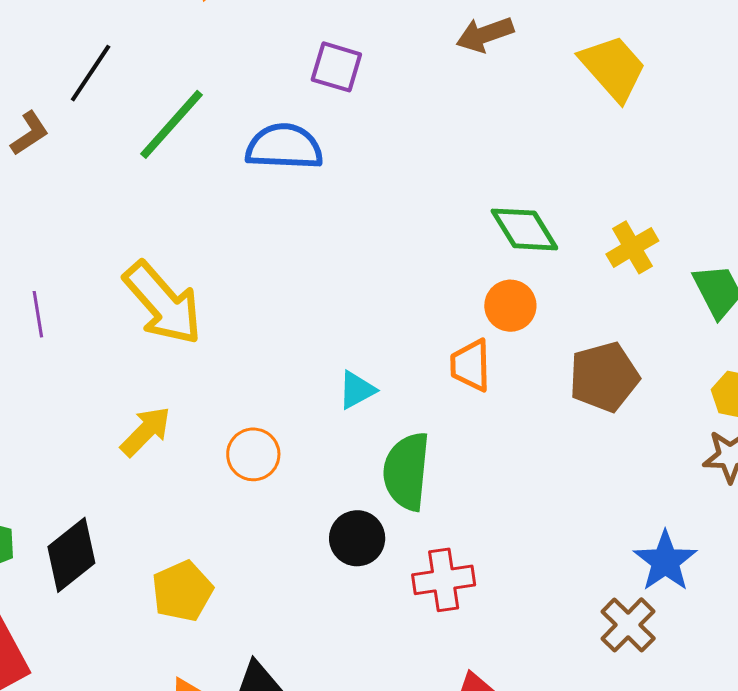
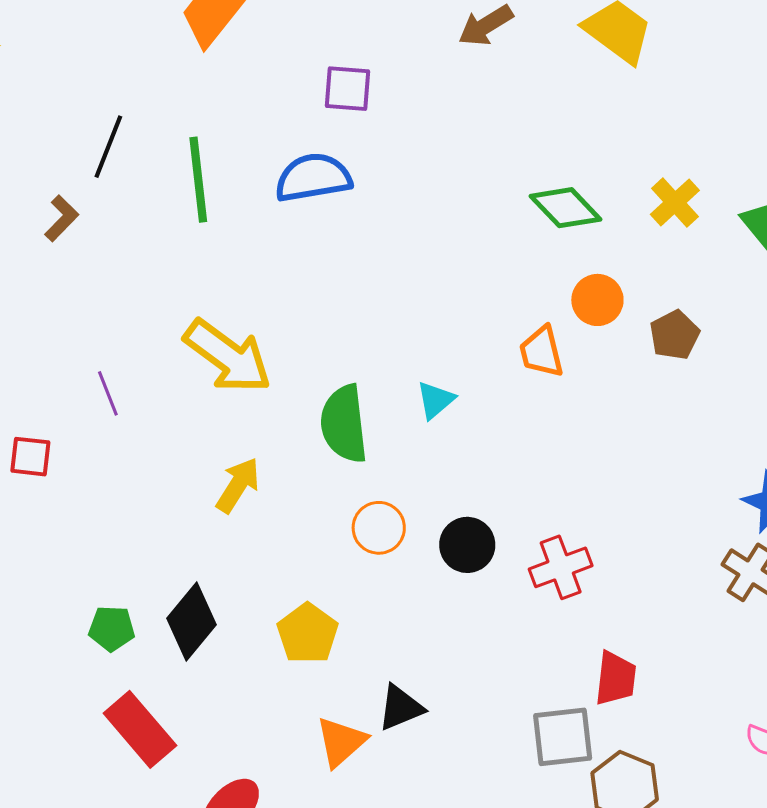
green line: (171, 124) -> (198, 180), turned -36
orange circle: (510, 306) -> (597, 300), moved
brown pentagon: (604, 377) -> (674, 335), size x0.7
orange circle: (253, 454) -> (379, 528), moved
green semicircle: (407, 471) -> (344, 424), moved

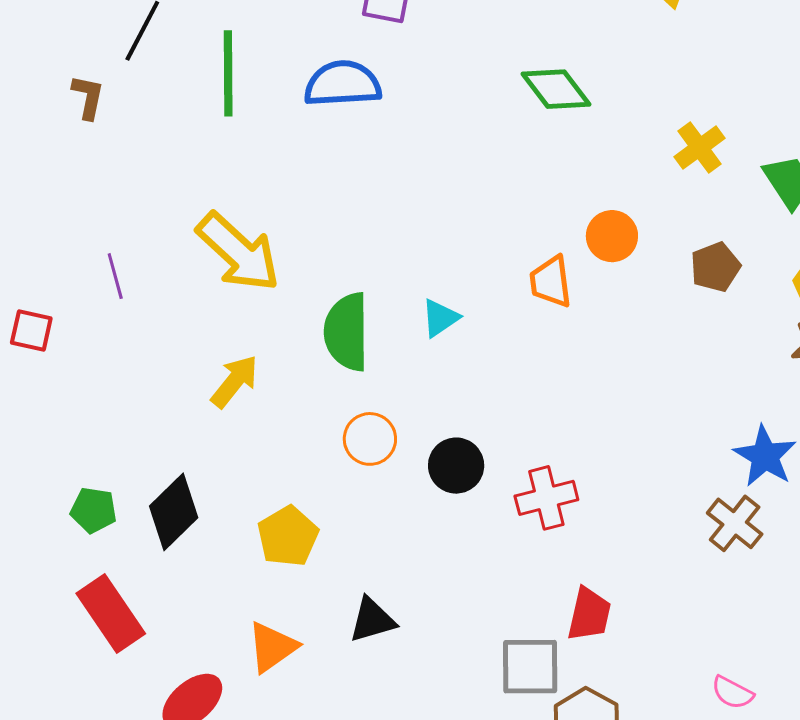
green diamond: (565, 208) -> (556, 89), moved
brown L-shape: (62, 218) -> (88, 97), turned -39
brown pentagon: (674, 335) -> (715, 267), moved
orange triangle: (341, 742) -> (272, 647), moved

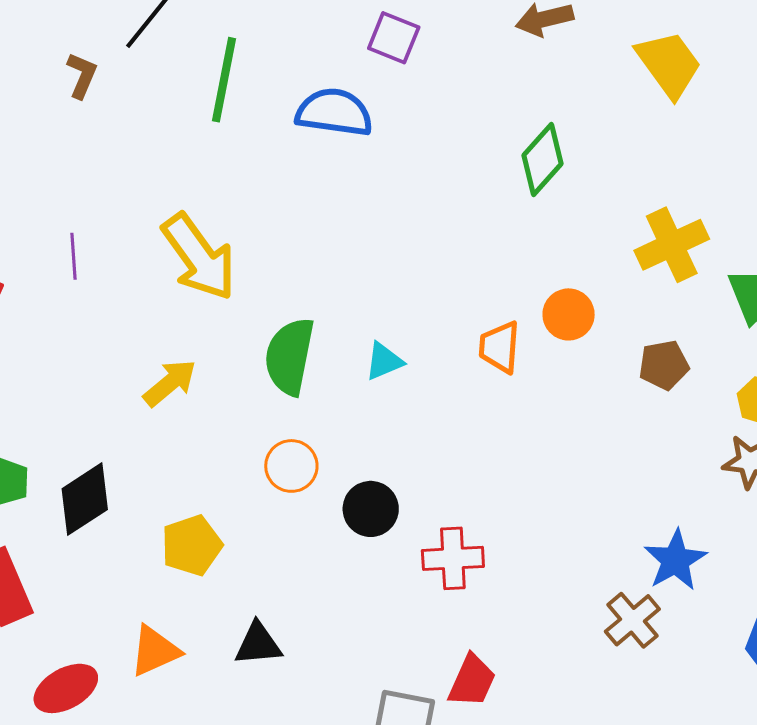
green diamond: (556, 89) -> (542, 159), turned 68
yellow cross: (699, 147) -> (672, 245), size x1.4

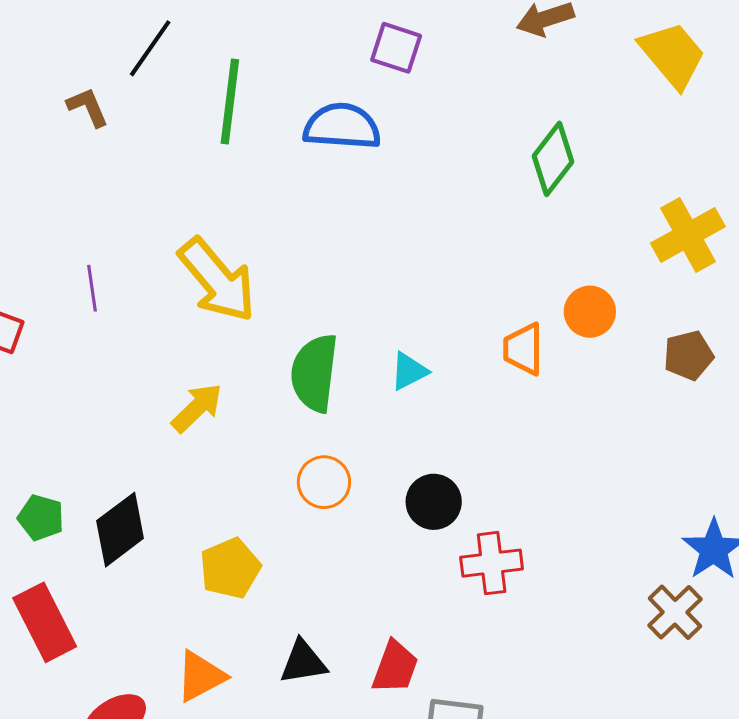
brown L-shape: (82, 75) -> (88, 107), turned -42
black circle: (371, 509) -> (434, 502), moved
red trapezoid: (472, 681) -> (395, 667), moved

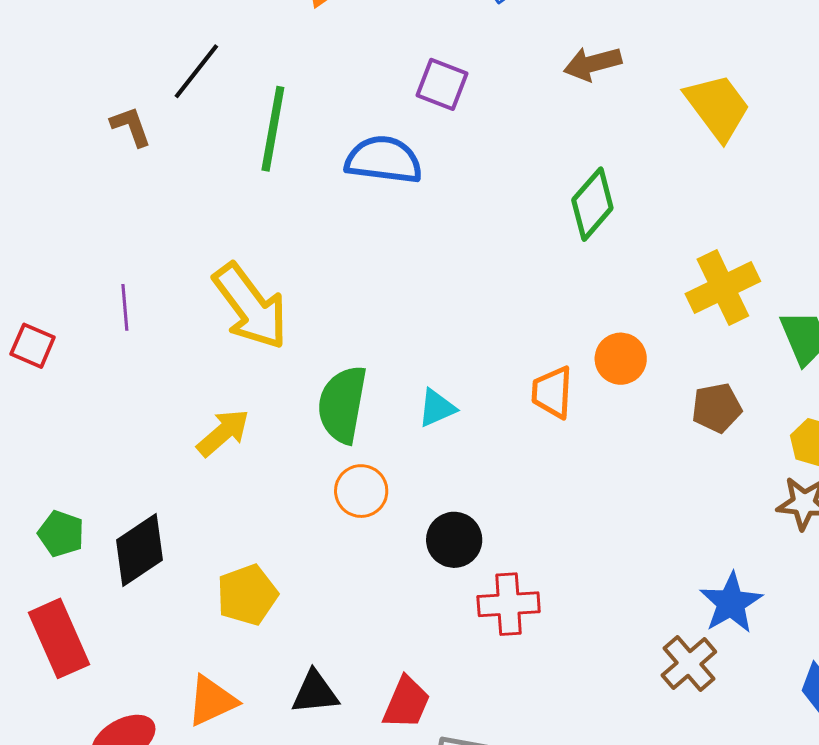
orange circle: (324, 482) -> (361, 491), moved

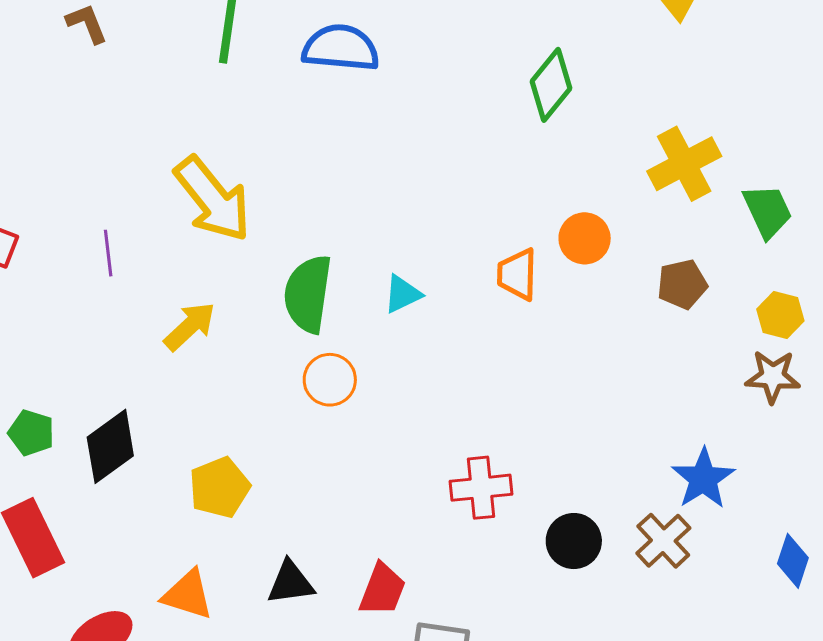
purple line: (125, 307) -> (108, 253), moved
black circle: (454, 540) -> (574, 541), moved
orange triangle: (212, 701) -> (188, 595), turned 44

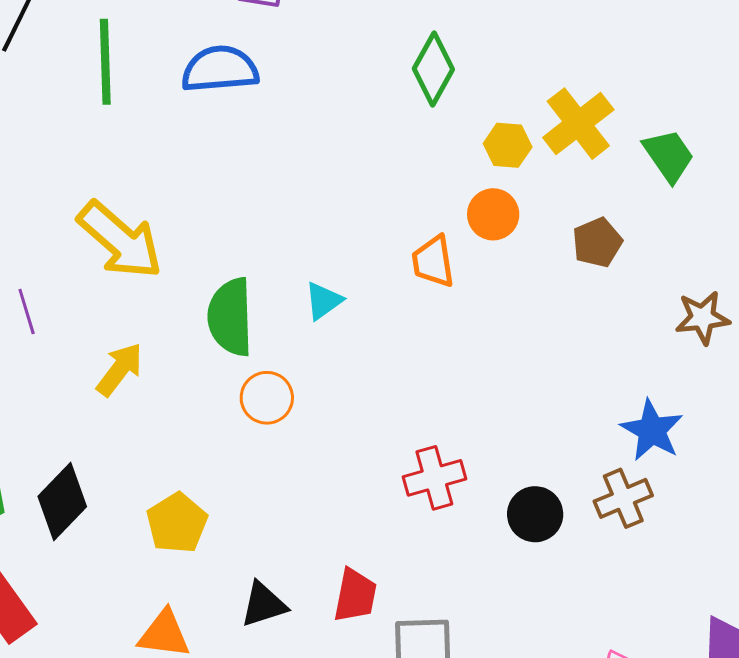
yellow hexagon: (780, 315) -> (508, 145), moved
brown cross: (663, 541) -> (623, 498), turned 30

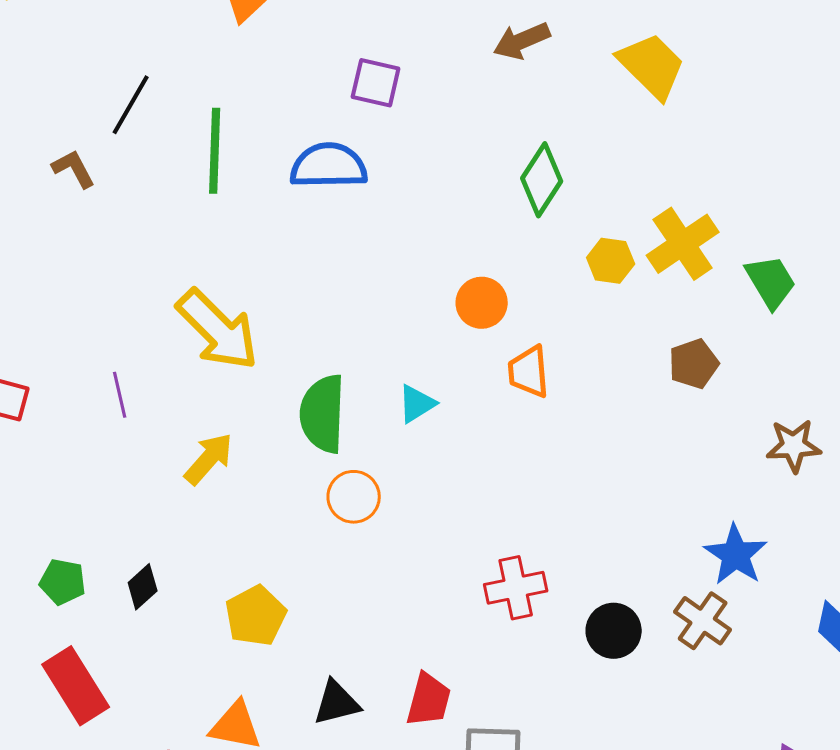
orange circle: (493, 214) -> (482, 303), moved
brown cross: (623, 498) -> (703, 621), turned -36
black diamond: (62, 502) -> (143, 587), size x0.6

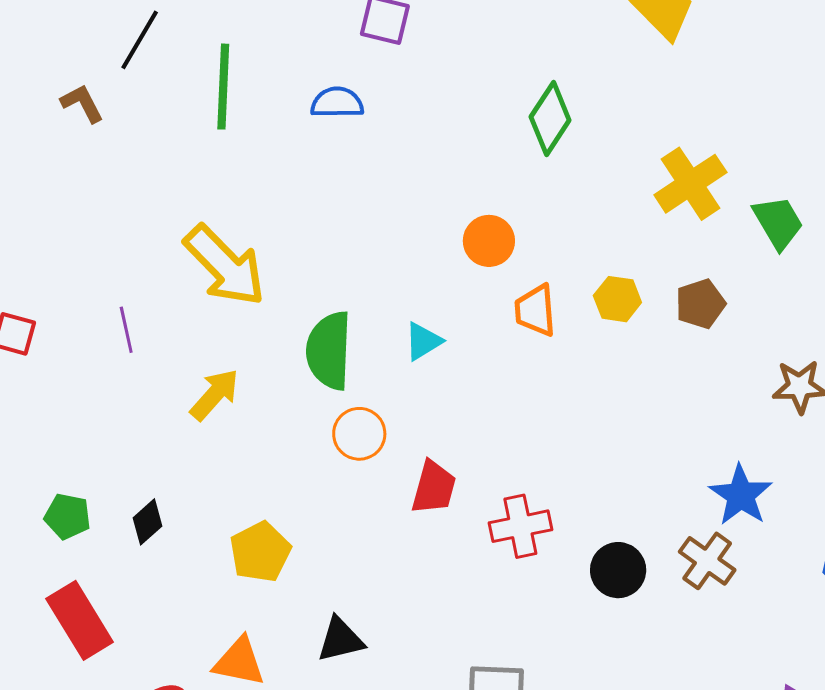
blue semicircle: (329, 166) -> (337, 103), size x0.7
yellow hexagon: (611, 261) -> (617, 299), moved
red trapezoid: (429, 700) -> (434, 487), moved

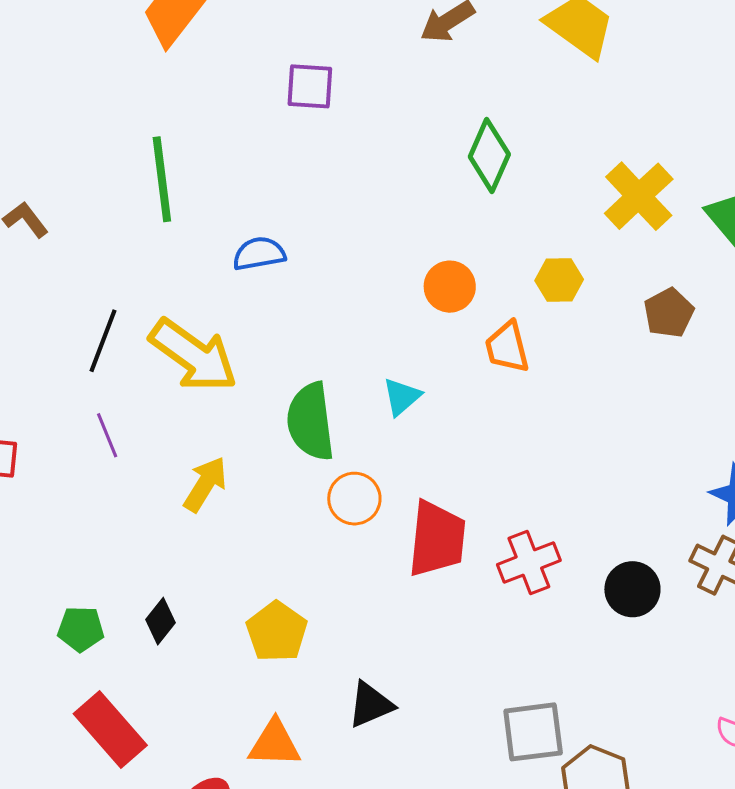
black line: (140, 40) -> (103, 341), moved
blue semicircle: (337, 103) -> (259, 254), moved
yellow hexagon: (617, 299) -> (559, 280), moved
red trapezoid: (434, 487) -> (437, 539), size x1.4

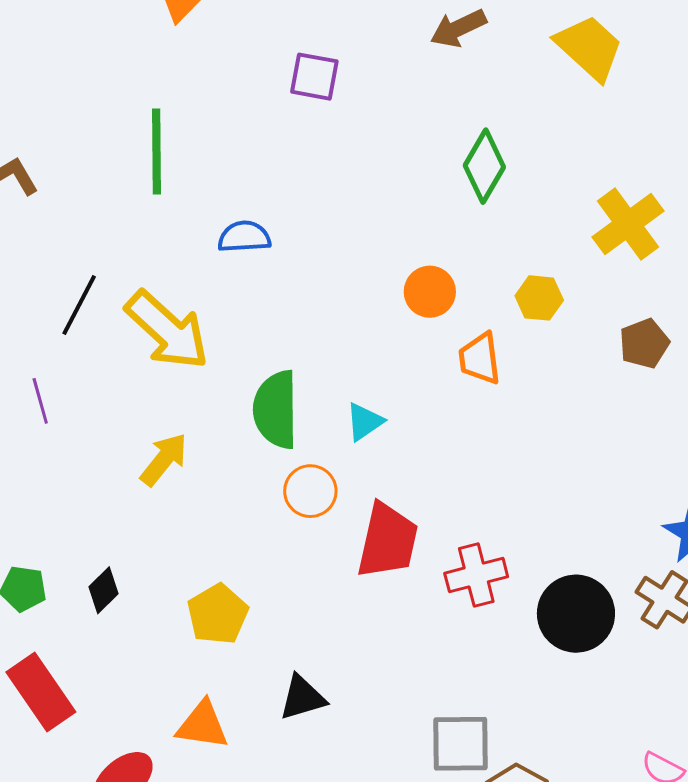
cyan triangle: (402, 397) -> (364, 422), moved
purple line: (107, 435) -> (40, 401), moved
black circle: (632, 589) -> (576, 614), size x1.4

